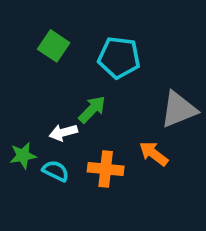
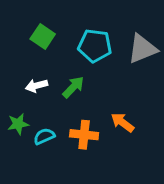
gray triangle: (179, 109) -> (142, 49), moved
white arrow: (63, 132) -> (37, 86), moved
cyan semicircle: (56, 171) -> (44, 136), turned -50

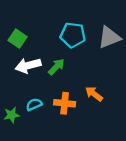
green square: (43, 37) -> (18, 39), moved
white arrow: (37, 86) -> (28, 66), size x1.5
green star: (18, 124) -> (12, 115), moved

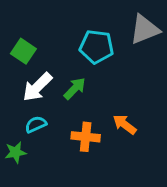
gray triangle: (109, 37) -> (145, 29), moved
white arrow: (28, 66) -> (37, 87), turned -30
cyan semicircle: (34, 104) -> (36, 124), moved

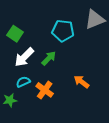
orange cross: (86, 137) -> (45, 90), moved, turned 30

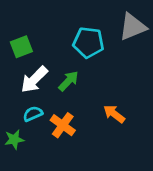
green square: (15, 34) -> (21, 47), turned 35

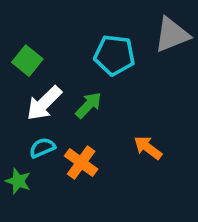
green square: (21, 47) -> (27, 61), turned -30
green star: (14, 139) -> (18, 181), turned 30

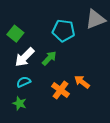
orange cross: (81, 163) -> (60, 90), moved
green star: (18, 181) -> (19, 103), moved

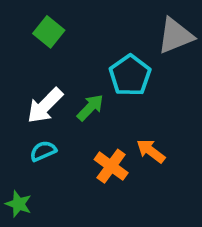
cyan pentagon: (64, 31) -> (130, 75), moved, turned 30
green square: (15, 34) -> (49, 32), moved
green star: (19, 103) -> (18, 204), moved

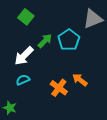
green arrow: (90, 108) -> (45, 41), moved

